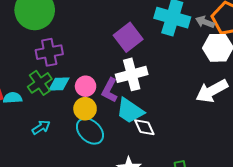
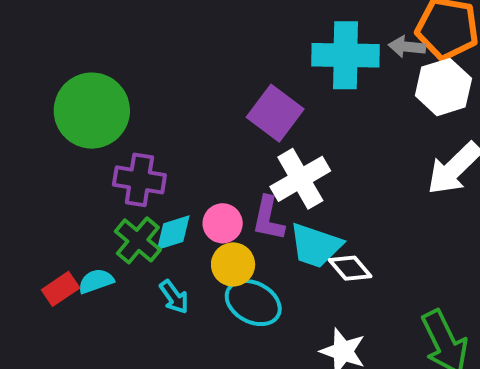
purple cross: (49, 52) -> (139, 180), turned 35
cyan arrow: (41, 127) -> (174, 297), moved, turned 102

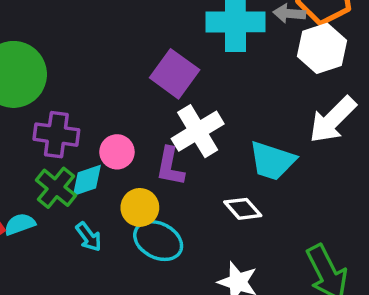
pink circle: (223, 223) -> (117, 152), moved
cyan trapezoid: (316, 246) -> (272, 161), moved

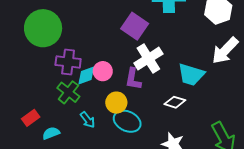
cyan diamond: (87, 180) -> (86, 76), moved
white diamond: (243, 209) -> (175, 102), turned -30
cyan semicircle: (20, 224) -> (51, 133), moved

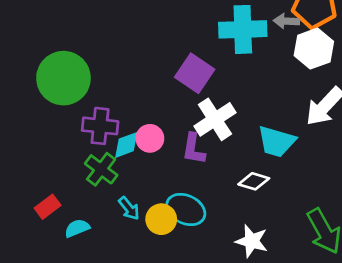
yellow circle: (116, 103) -> (161, 219), moved

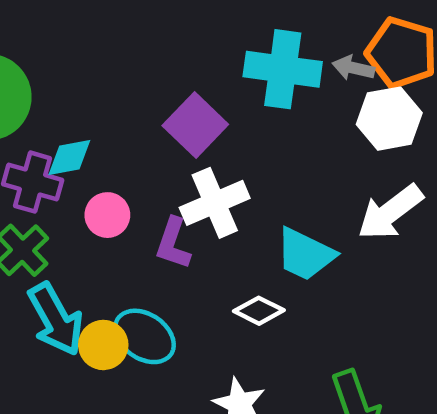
cyan diamond: (126, 145) -> (69, 157), moved
cyan arrow: (129, 208) -> (56, 319), size x1.8

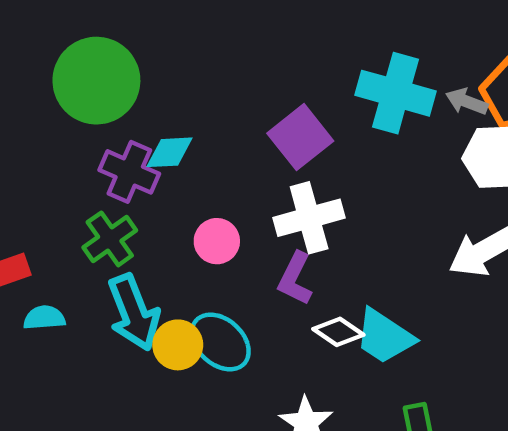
pink circle: (107, 215) -> (217, 241), moved
purple L-shape: (173, 243) -> (295, 279), moved
cyan trapezoid: (305, 254) -> (384, 336), moved

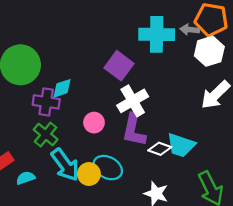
purple L-shape: (295, 279) -> (134, 130), size x1.4

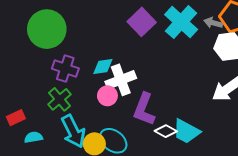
cyan cross: (157, 34) -> (181, 22), turned 32
purple square: (119, 66) -> (142, 22), moved
cyan diamond: (62, 88) -> (103, 66), moved
white cross: (133, 101) -> (121, 80), moved

